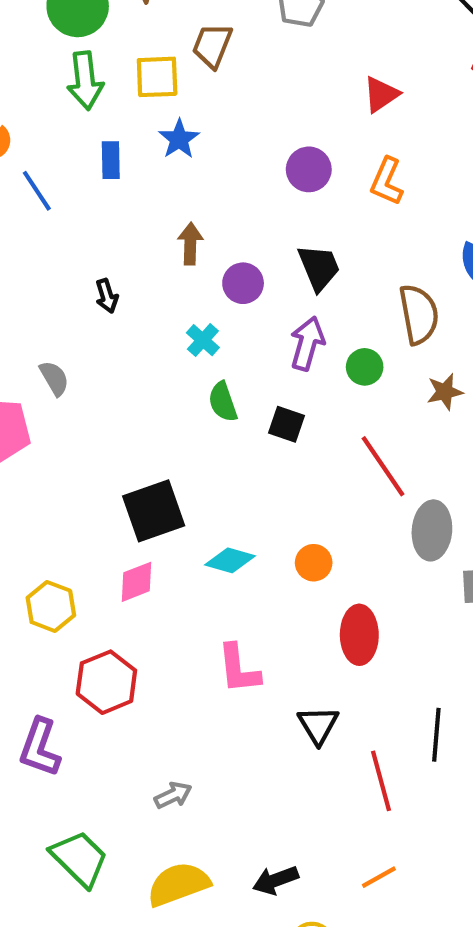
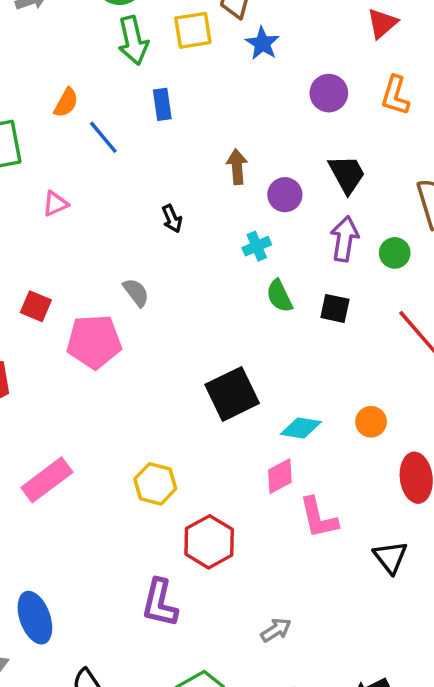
blue star: (179, 139) -> (262, 43), moved
cyan cross: (203, 340) -> (257, 246), turned 32
pink diamond: (136, 582) -> (280, 476), moved

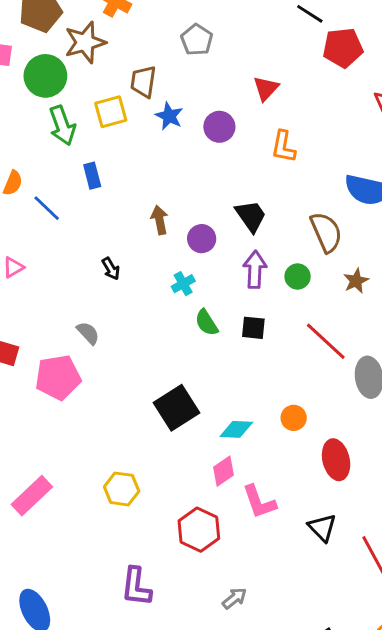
purple circle: (329, 93) -> (219, 127), moved
red hexagon: (209, 542) -> (199, 530), moved

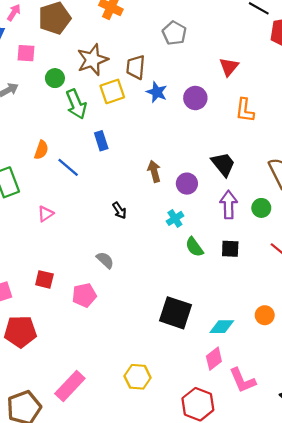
brown star: (85, 42) -> (92, 60), moved
green circle: (45, 76) -> (55, 78), moved, size x0.6
pink pentagon: (58, 377) -> (84, 295), size x0.7
black square: (177, 408) -> (176, 313), turned -36

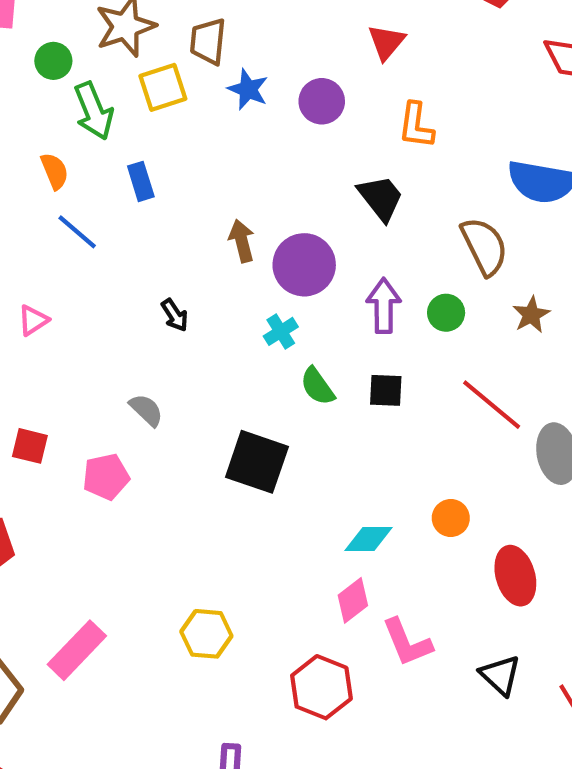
orange semicircle: (41, 150) -> (55, 171), moved, turned -42
black trapezoid: (223, 164) -> (381, 198), moved
purple circle: (187, 184) -> (304, 265), size x1.5
black square: (176, 313) -> (257, 462), moved

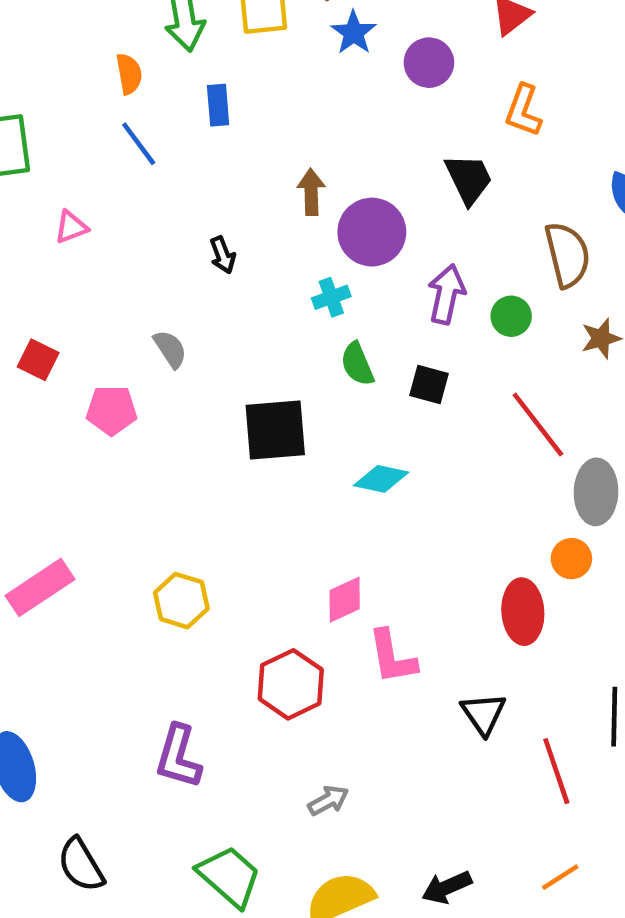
black square: (257, 462) -> (275, 430), turned -36
orange circle: (451, 518) -> (571, 559), moved
cyan diamond: (369, 539) -> (381, 479), moved

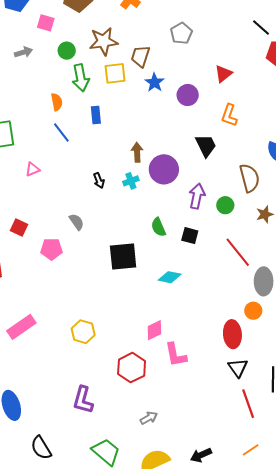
cyan cross: (331, 297) -> (131, 181), moved
black triangle: (483, 714) -> (238, 368), moved

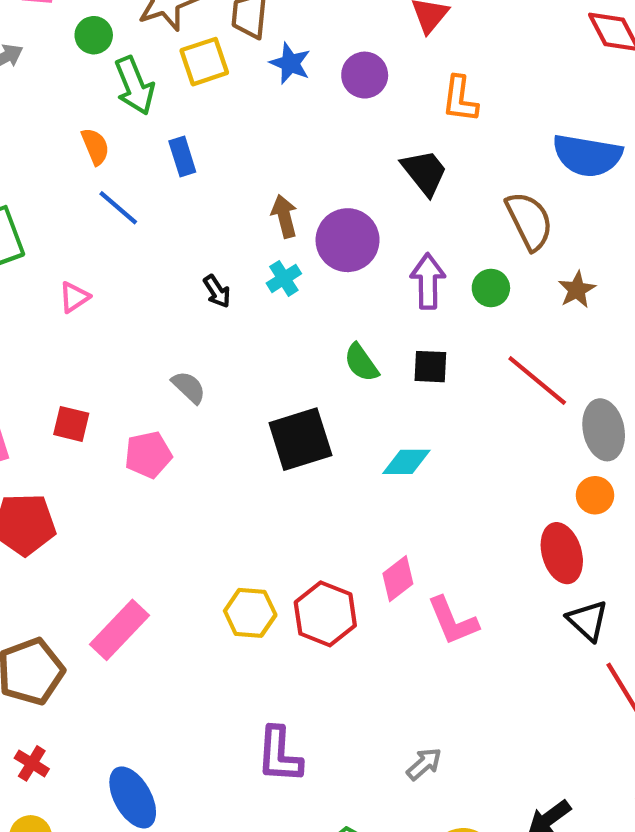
red hexagon: (132, 368) -> (325, 614), moved

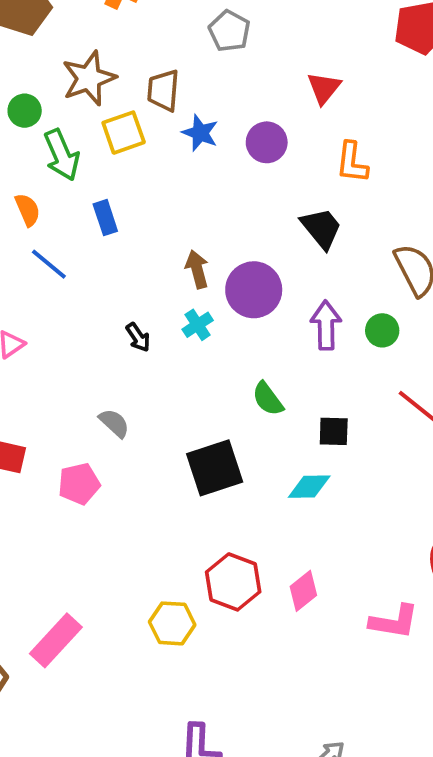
black square: (430, 367) -> (334, 431), moved
red hexagon: (325, 614) -> (233, 582), moved
pink L-shape: (453, 621) -> (394, 622), moved, turned -57

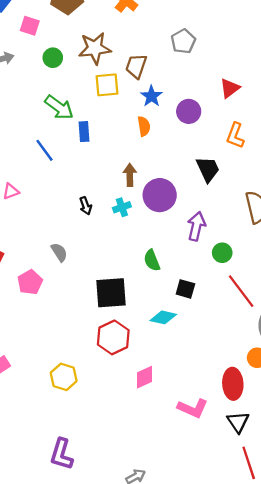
green arrow: (62, 155) -> (59, 107), moved, turned -44
orange semicircle: (28, 210) -> (144, 126), moved
green circle: (382, 330) -> (222, 253), moved
pink pentagon: (79, 484) -> (30, 282), turned -30
red hexagon: (233, 582) -> (113, 337), moved

